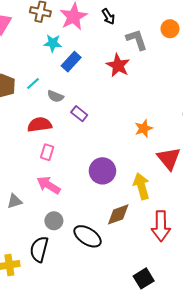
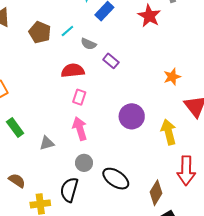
pink arrow: (49, 185) -> (80, 129), turned 40
brown diamond: (118, 214) -> (156, 193), moved, turned -40

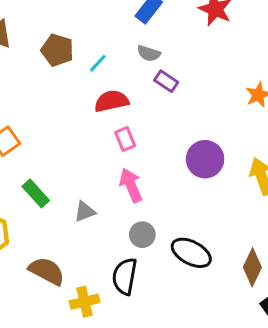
cyan line: (67, 31) -> (98, 63), moved
gray semicircle: (89, 44) -> (149, 53), moved
pink rectangle: (79, 97) -> (125, 139), turned -35
brown semicircle: (17, 181) -> (47, 271), size x1.4

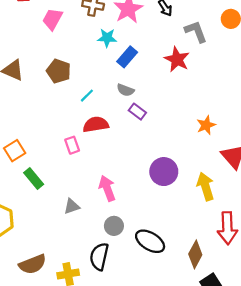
brown pentagon: (57, 50) -> (59, 71), moved
pink rectangle: (125, 139) -> (72, 145), moved
green rectangle: (36, 193) -> (34, 179), moved
brown semicircle: (47, 271) -> (33, 264), moved, turned 128

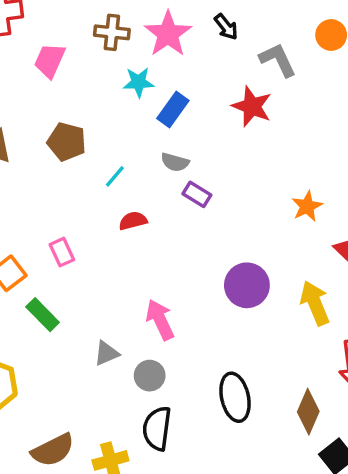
red semicircle: (96, 125) -> (133, 221), size x0.7
pink rectangle: (72, 145) -> (62, 252), moved
gray circle: (114, 226) -> (150, 376), moved
black ellipse: (150, 241) -> (235, 397), turned 52

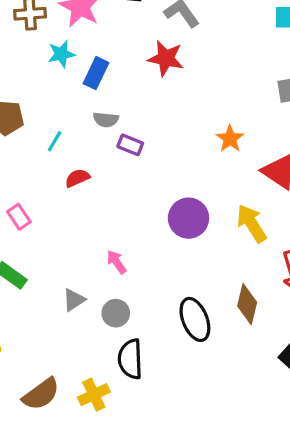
pink arrow: (160, 320) -> (116, 262), size x0.7
brown diamond: (308, 412) -> (247, 304), moved

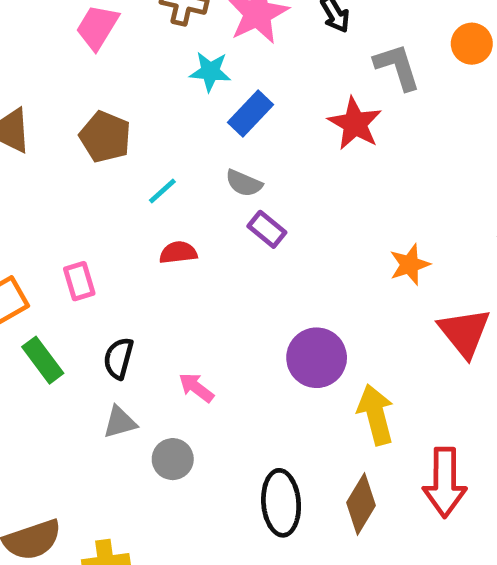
yellow arrow: (252, 223) -> (376, 415), moved
pink arrow: (116, 262) -> (196, 388), turned -35
black semicircle: (130, 359) -> (118, 358), moved, size x0.7

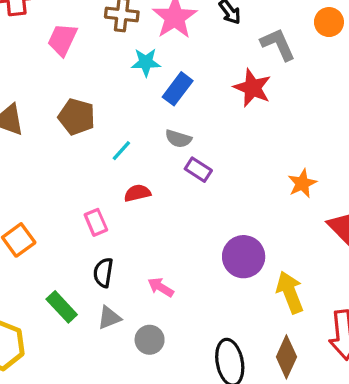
pink rectangle: (79, 281) -> (96, 222), moved
green rectangle: (43, 360) -> (62, 307), moved

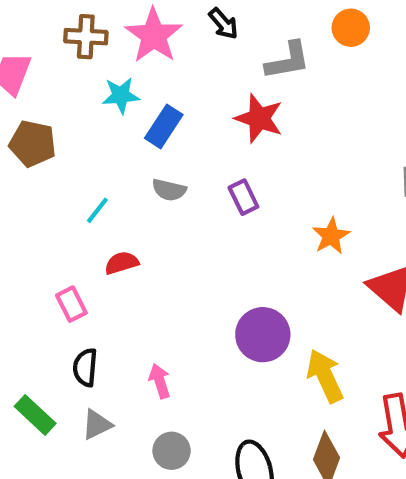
gray L-shape: (278, 44) -> (288, 61), turned 108
brown pentagon: (77, 117) -> (33, 144), moved
purple rectangle: (198, 170) -> (243, 197), moved, turned 35
pink arrow: (161, 287) -> (160, 381), turned 45
gray circle: (150, 340) -> (172, 451), moved

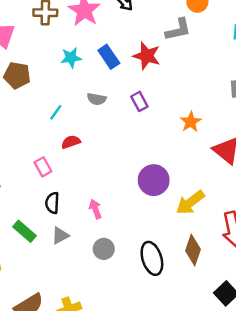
gray L-shape: (288, 61) -> (178, 30), moved
cyan star: (121, 95) -> (71, 58), moved
blue rectangle: (164, 126) -> (109, 57), moved, turned -65
yellow arrow: (325, 376) -> (190, 203), turned -100

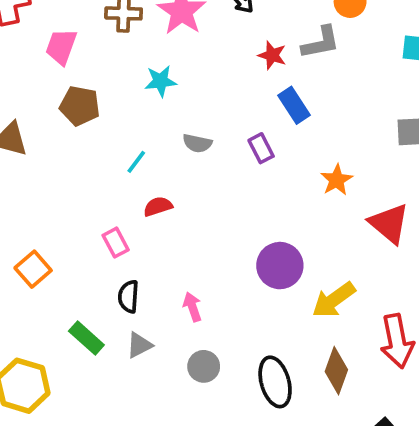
red star: (147, 56) -> (272, 55), moved, size x0.7
blue rectangle: (109, 57) -> (294, 105), moved

